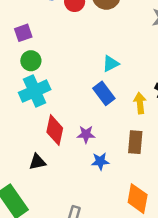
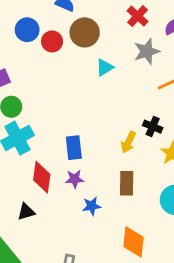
cyan triangle: (111, 64) -> (105, 68), moved
blue rectangle: (104, 93) -> (74, 148), moved, turned 35
yellow arrow: (140, 103) -> (128, 142), turned -144

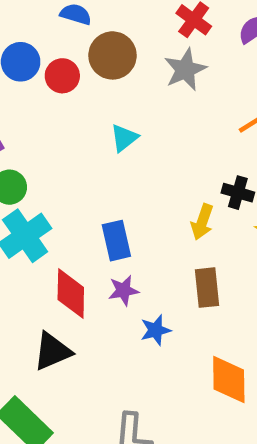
gray star: (147, 51) -> (185, 70), moved
cyan triangle: (105, 68) -> (124, 138), moved
black triangle: (26, 212) -> (52, 351), size x1.4

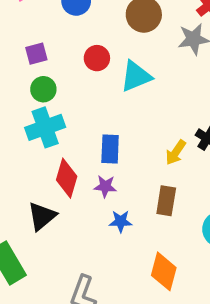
red circle: (62, 76) -> (97, 58), moved
cyan triangle: (124, 138) -> (136, 76), size x1.5
black triangle: (52, 351) -> (42, 216), turned -32

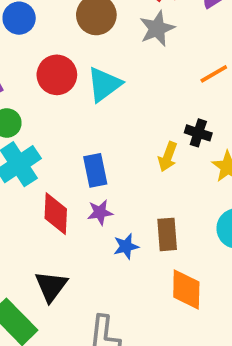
red circle: (97, 58) -> (57, 75), size x1.4
brown rectangle: (166, 201) -> (167, 234), moved
black triangle: (42, 216) -> (51, 286), moved

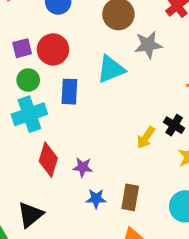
gray star: (157, 29) -> (148, 45), moved
red circle: (57, 75) -> (53, 49), moved
blue rectangle: (95, 170) -> (69, 92), moved

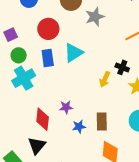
red circle: (53, 49) -> (48, 29), moved
cyan triangle: (111, 69) -> (73, 53), moved
red diamond: (48, 160) -> (43, 119), moved

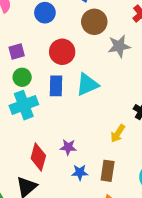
yellow arrow: (105, 79) -> (118, 134), moved

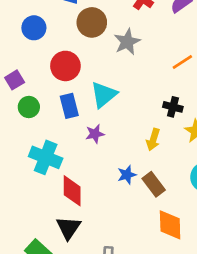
cyan cross: (24, 105) -> (46, 157), moved, turned -32
purple star: (68, 147) -> (95, 134), moved
brown rectangle: (108, 171) -> (154, 184), turned -30
blue star: (80, 172) -> (127, 175), moved

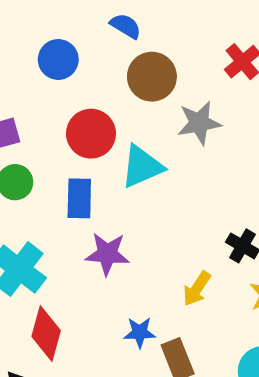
cyan triangle: (104, 95) -> (142, 167), moved
purple star: (95, 134) -> (107, 254), size x1.4

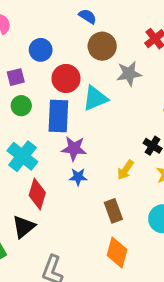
blue circle: (58, 59) -> (41, 50), moved
blue rectangle: (79, 198) -> (58, 116), size x1.4
blue star: (140, 332) -> (78, 177), moved

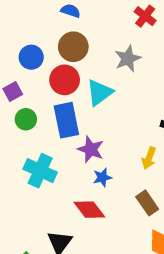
brown circle: (102, 46) -> (73, 47), moved
purple star: (74, 149) -> (91, 149), turned 30
red diamond: (37, 194) -> (89, 210), moved, turned -40

